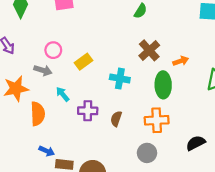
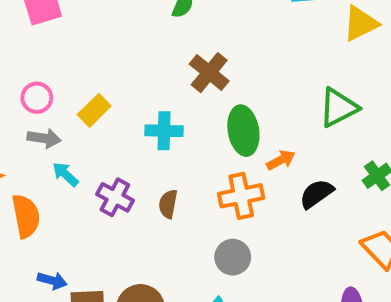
orange arrow: (181, 61) -> (281, 160), moved
gray arrow: (43, 70) -> (44, 138), moved
purple cross: (88, 111) -> (115, 197), turned 36
black semicircle: (196, 143) -> (316, 194), moved

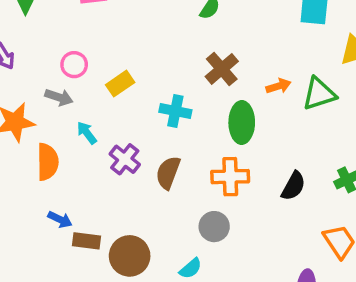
green triangle: (338, 108) -> (319, 94), moved
gray arrow: (44, 138) -> (59, 97), moved
orange arrow: (281, 160) -> (278, 86), moved
black semicircle: (316, 194) -> (293, 186), turned 144
brown semicircle: (168, 204) -> (168, 173), size x1.4

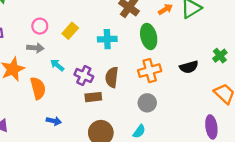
black semicircle: (293, 186) -> (189, 67), turned 60
brown rectangle: (86, 241) -> (93, 97), moved

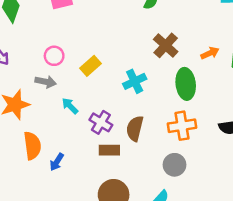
cyan cross: (107, 39) -> (135, 81), turned -30
orange semicircle: (38, 88) -> (32, 146), moved
blue arrow: (54, 121) -> (57, 162), moved, turned 104

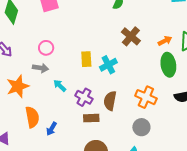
yellow rectangle: (91, 66) -> (86, 59), moved, turned -49
green ellipse: (186, 84) -> (168, 65), moved
orange cross: (182, 126) -> (146, 97), turned 35

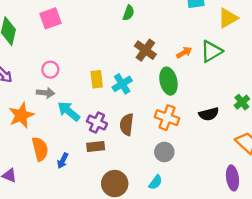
green ellipse: (168, 65) -> (168, 81), moved
cyan arrow: (60, 86) -> (69, 111), size x1.5
brown rectangle: (91, 118) -> (96, 146), moved

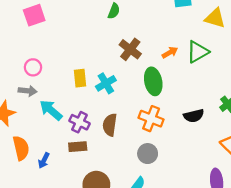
yellow triangle: (228, 18) -> (215, 18), turned 45

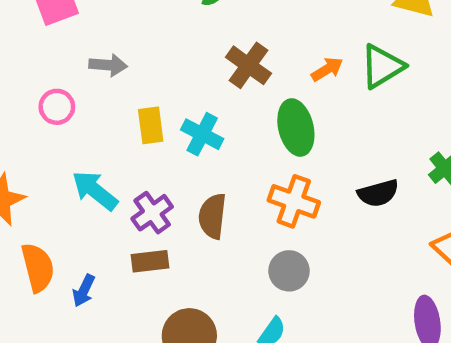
cyan cross: (106, 83) -> (202, 134), turned -30
gray arrow: (28, 91) -> (108, 65), moved
purple cross: (79, 122) -> (152, 213), turned 30

